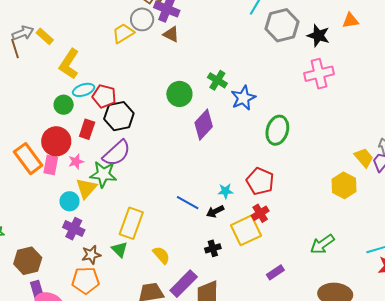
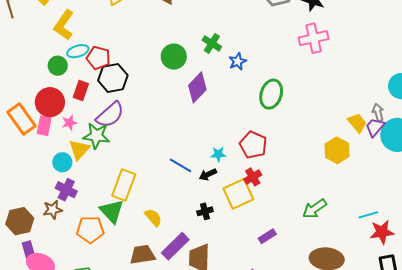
blue star: (243, 98) -> (238, 61), size x0.7
green triangle: (120, 249) -> (112, 211), size x1.5
brown star: (91, 255) -> (53, 210), moved
orange pentagon: (86, 280) -> (90, 230), moved

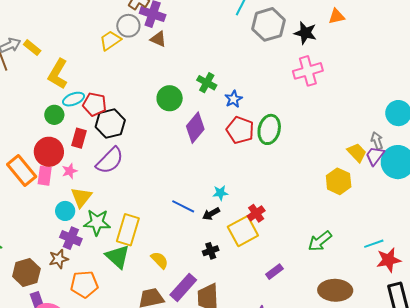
green star: (96, 136) -> (97, 222), moved
red pentagon: (253, 145) -> (240, 130), moved
orange pentagon: (90, 230) -> (84, 284), moved

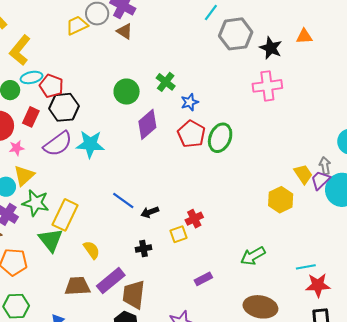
cyan star: (220, 193) -> (90, 144), moved, size x1.8
yellow square: (243, 231) -> (178, 234), size x0.6

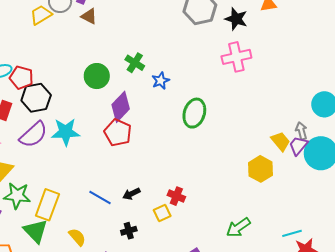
red pentagon: (191, 134) -> (118, 133), moved
blue line: (123, 200) -> (100, 198), moved
red cross: (194, 219) -> (176, 196), turned -36

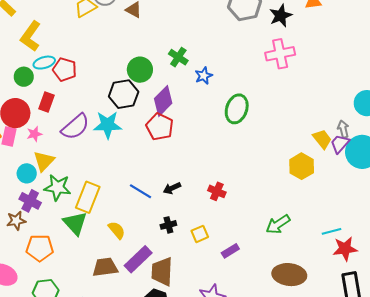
black star: (236, 19) -> (281, 16), turned 30
black hexagon: (36, 98) -> (124, 94), moved
yellow square: (162, 213) -> (200, 234), moved

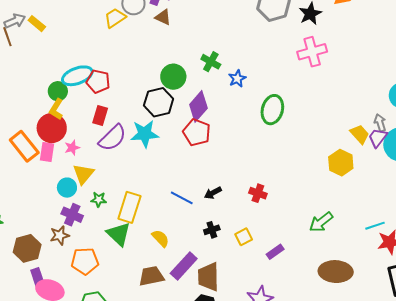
yellow L-shape: (31, 36) -> (56, 109), moved, size x0.7
cyan ellipse: (44, 63) -> (77, 76), size x1.4
red rectangle: (46, 102) -> (100, 115), moved
green star: (57, 187) -> (99, 199), size x0.6

